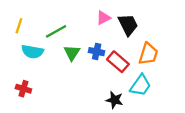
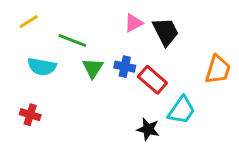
yellow line: (19, 26) -> (29, 22), moved, turned 40
green line: (56, 31) -> (72, 40), turned 50
orange trapezoid: (148, 54) -> (218, 70), moved

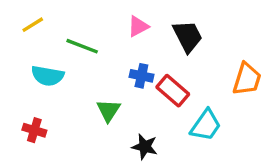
pink triangle: (133, 23) -> (138, 26), moved
green triangle: (93, 68) -> (109, 110), moved
black star: (148, 129) -> (145, 147), moved

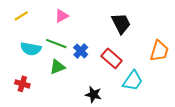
pink triangle: (138, 26) -> (62, 16), moved
green line: (82, 46) -> (56, 44), moved
blue cross: (141, 76) -> (81, 51), moved, turned 32
green triangle: (109, 110) -> (57, 67), moved, turned 35

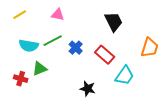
pink triangle: (62, 16) -> (58, 15), turned 40
green line: (56, 44) -> (53, 41), turned -48
green triangle: (57, 67) -> (40, 69), moved

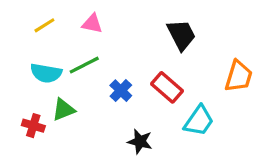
yellow line: (20, 15) -> (44, 25), moved
blue cross: (76, 48) -> (121, 91), moved

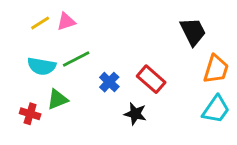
pink triangle: (92, 24) -> (66, 22), moved, turned -30
black trapezoid: (181, 35) -> (193, 32), moved
cyan trapezoid: (199, 121) -> (216, 109), moved
black star: (140, 141) -> (135, 114), moved

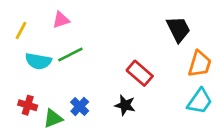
yellow line: (40, 23) -> (21, 31), moved, turned -30
blue cross: (109, 82) -> (80, 107), moved
green triangle: (57, 99) -> (53, 119), moved

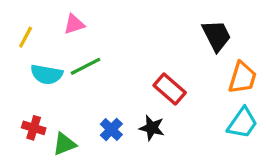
blue cross: (80, 107) -> (111, 129), moved

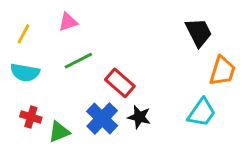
cyan semicircle: (47, 74) -> (25, 72), moved
red rectangle: (170, 89) -> (120, 83), moved
cyan trapezoid: (242, 123) -> (202, 113), moved
blue cross: (111, 129) -> (102, 118), size x1.5

